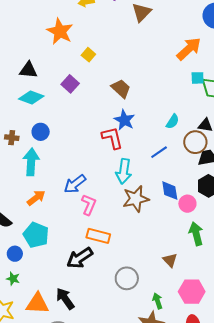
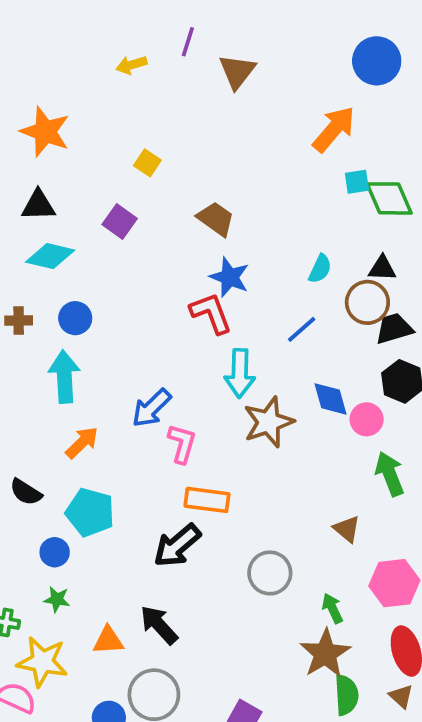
orange star: (60, 31) -> (45, 132), moved
brown cross: (12, 138) -> (19, 321), moved
orange triangle: (37, 304) -> (108, 640), size x0.7

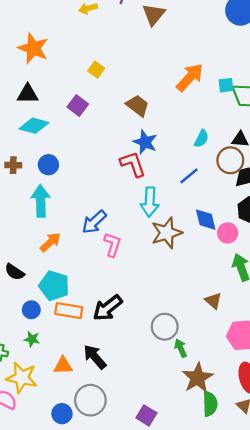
orange arrow: (334, 129) -> (190, 77), moved
orange rectangle: (207, 500) -> (69, 311), moved
green arrow: (332, 608) -> (181, 348), moved

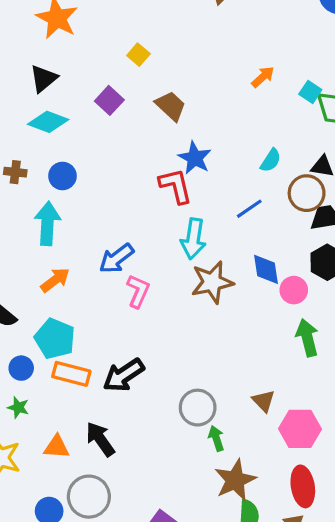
orange arrow: (190, 77) -> (263, 77), size x0.6
cyan square: (226, 85) -> (310, 92), turned 35
black triangle: (28, 94) -> (44, 79), turned -45
brown trapezoid: (138, 106) -> (171, 106), moved
brown triangle: (213, 301) -> (263, 401), moved

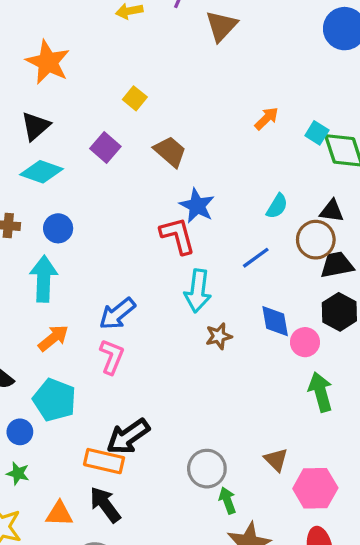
brown star: (212, 282) -> (219, 336), size x0.6
pink L-shape: (138, 291) -> (112, 357), moved
orange rectangle: (71, 374) -> (104, 461), moved

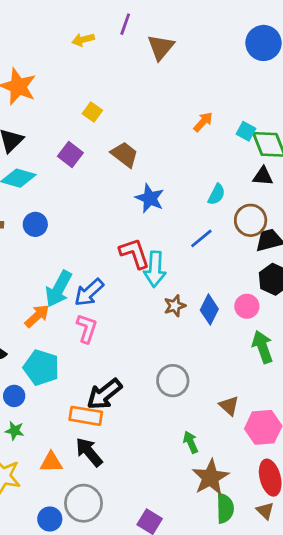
black triangle: (332, 211) -> (263, 176), moved
red L-shape: (178, 236) -> (134, 253), moved
cyan arrow: (44, 279) -> (59, 289), moved, turned -150
blue diamond: (275, 321) -> (209, 309), moved, turned 40
gray circle: (207, 469) -> (173, 381), moved

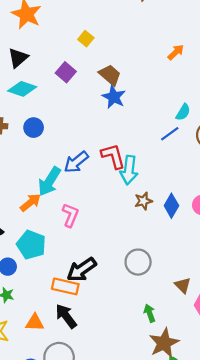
blue star: (150, 198) -> (114, 97), moved
blue line: (201, 238) -> (170, 134), moved
blue arrow: (89, 292) -> (76, 162), moved

